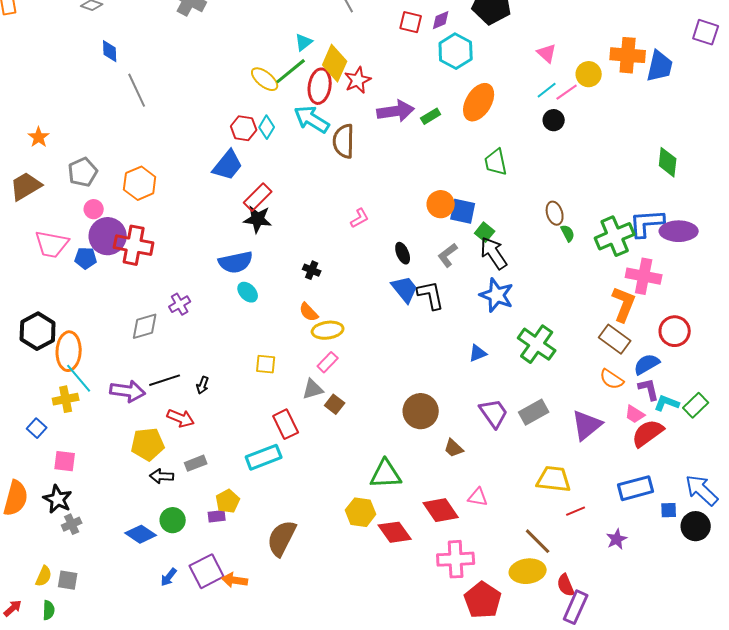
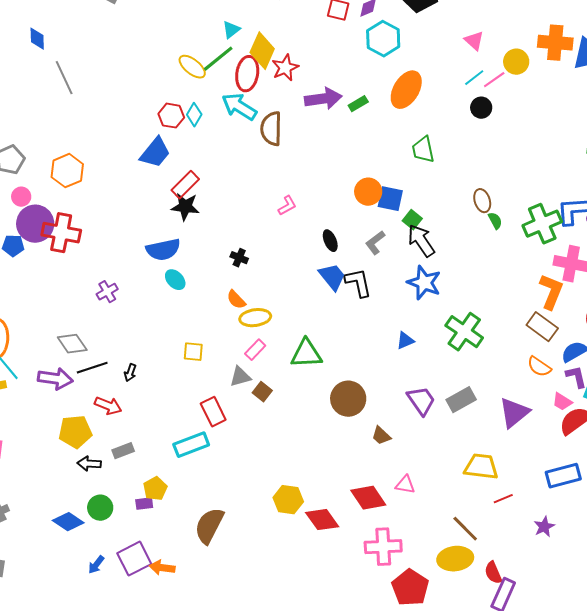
gray diamond: (145, 326) -> (72, 344), moved, turned 72
green triangle: (386, 474) -> (306, 354), moved

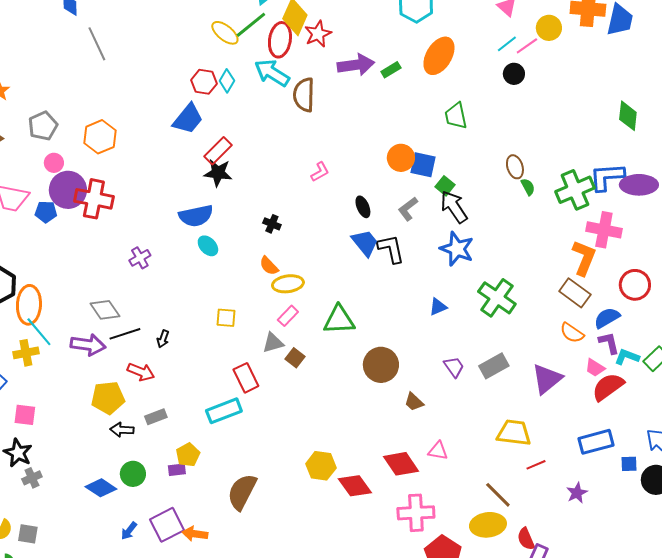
purple trapezoid: (421, 401) -> (454, 367), size x0.7

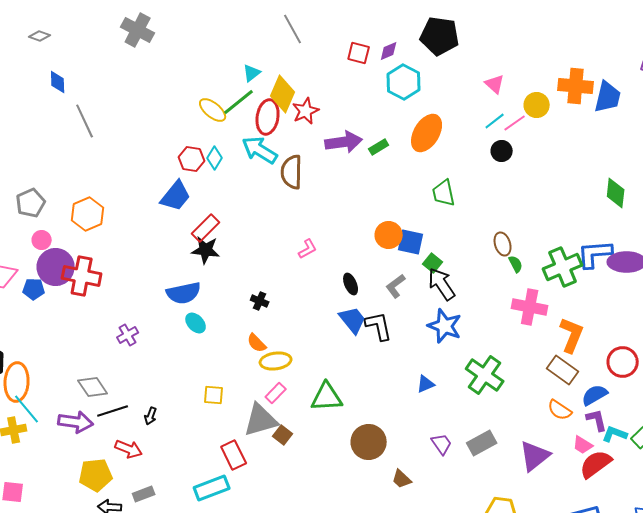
pink cross: (604, 230) -> (530, 307), moved
gray triangle: (273, 343) -> (261, 420), size x1.6

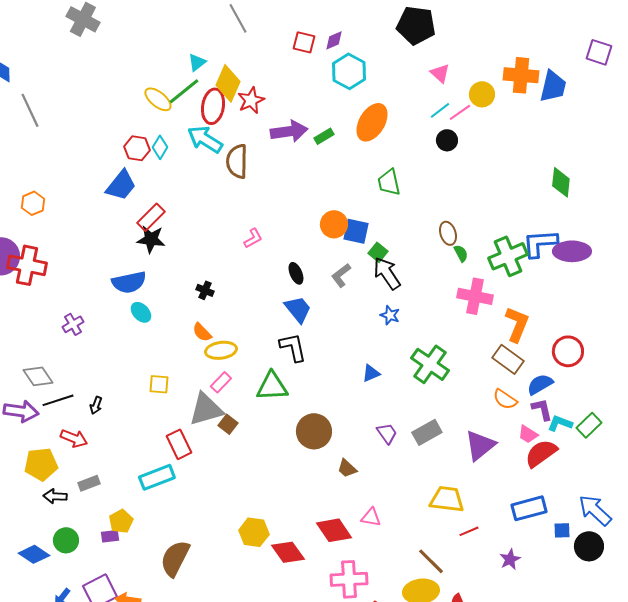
black pentagon: (440, 36) -> (416, 25), moved
orange hexagon: (88, 214) -> (33, 203), size x0.7
black L-shape: (379, 326) -> (293, 347), moved
blue star: (445, 326) -> (390, 315), size x0.6

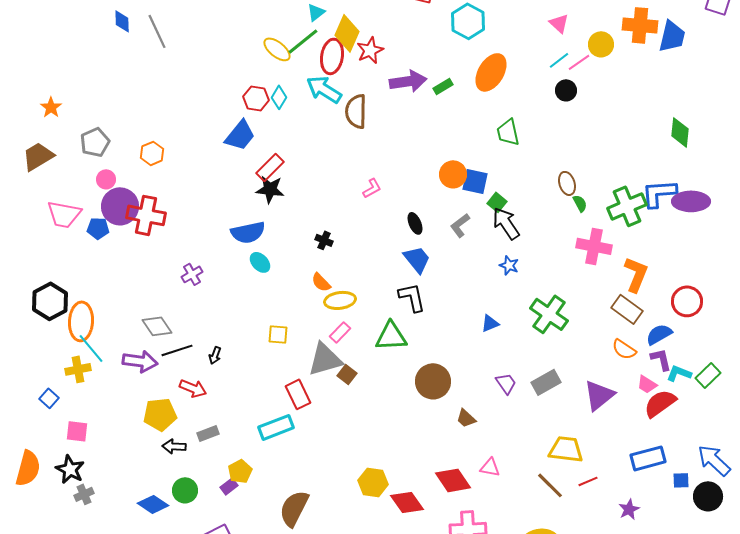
gray line: (30, 110) -> (157, 31), moved
purple rectangle: (110, 536) -> (229, 486), turned -30
brown line: (431, 561) -> (550, 485), moved

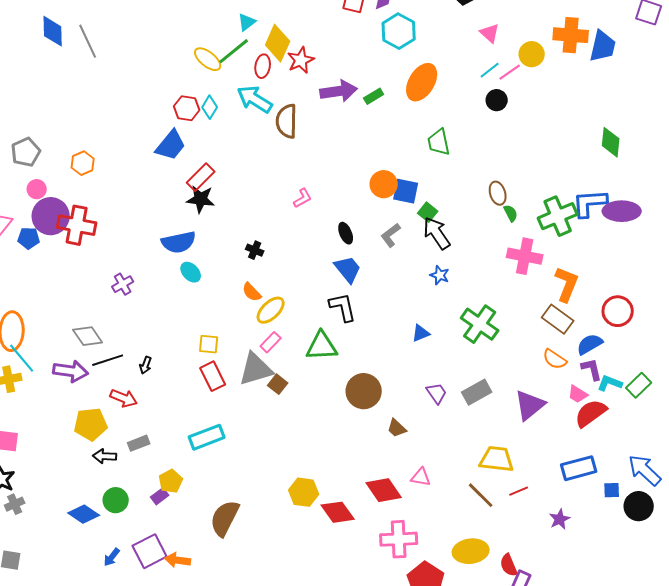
blue diamond: (122, 21) -> (53, 31), size x1.4
red ellipse: (332, 56) -> (263, 66), size x0.7
yellow ellipse: (340, 300) -> (271, 310), turned -36
red rectangle: (298, 394) -> (213, 376), moved

